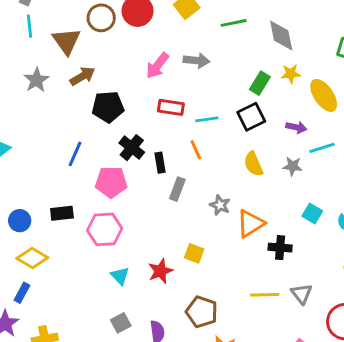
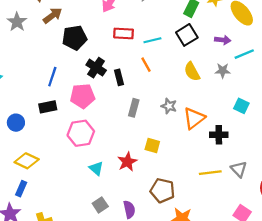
gray rectangle: (177, 189) -> (134, 108), moved
black rectangle: (62, 213) -> (48, 107), moved
blue circle: (20, 221) -> (16, 123), moved

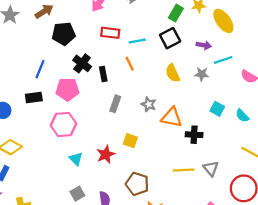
orange triangle: (194, 118) -> (172, 117), turned 45

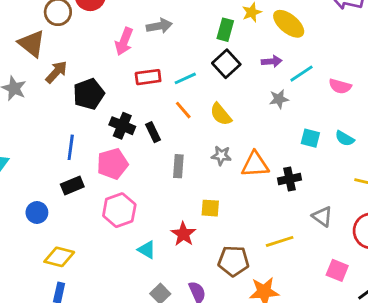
yellow semicircle: (173, 73) -> (221, 114), moved
yellow line: (184, 170) -> (280, 241), moved

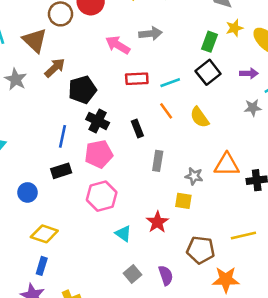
pink arrow: (124, 41) -> (118, 45), turned 95
black cross: (122, 126) -> (98, 121), moved
gray star: (221, 156) -> (194, 176), moved

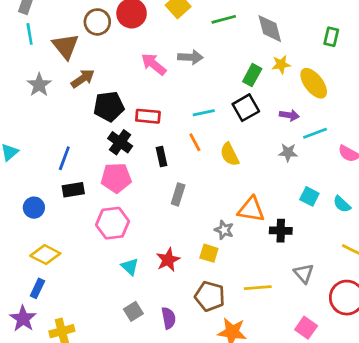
red rectangle: (137, 79) -> (148, 116), moved
blue line: (62, 136) -> (64, 158), moved
gray star: (194, 176) -> (224, 230), moved
yellow square: (183, 201) -> (209, 253), moved

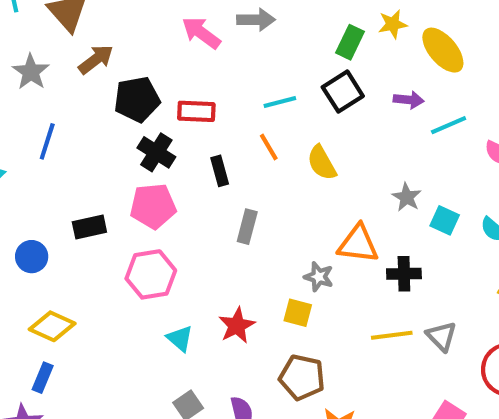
gray star: (288, 152) -> (407, 197), moved, turned 30
blue line: (64, 158) -> (47, 141), moved
yellow line: (258, 288) -> (392, 335), moved

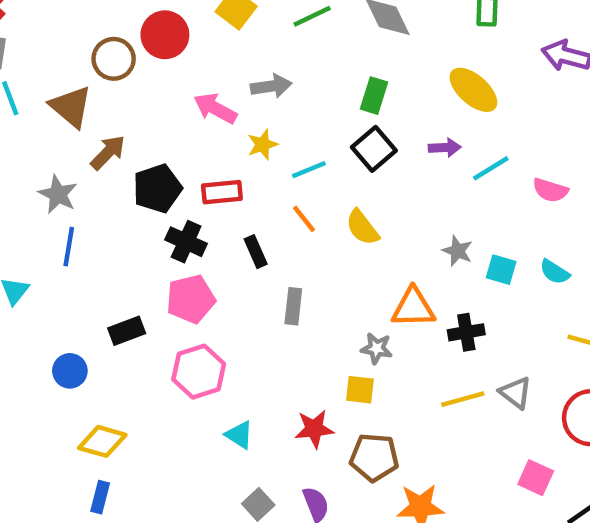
yellow star: (393, 24) -> (263, 145), moved
gray star: (31, 72) -> (58, 194), moved
red star: (237, 325) -> (314, 429), moved, turned 30

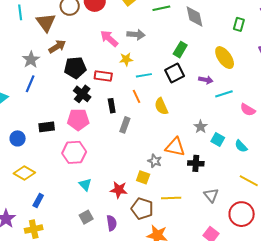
gray rectangle: (293, 306) -> (125, 125), moved
yellow line: (463, 399) -> (171, 198), moved
blue rectangle: (100, 497) -> (38, 200), moved

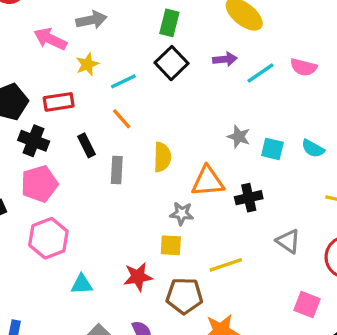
yellow semicircle: (161, 106) -> (162, 157), moved, turned -138
pink semicircle: (248, 110) -> (304, 67), moved
cyan triangle: (85, 185) -> (82, 284), turned -32

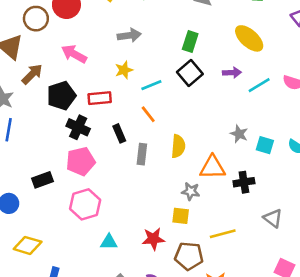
pink arrow: (50, 39) -> (74, 54), moved

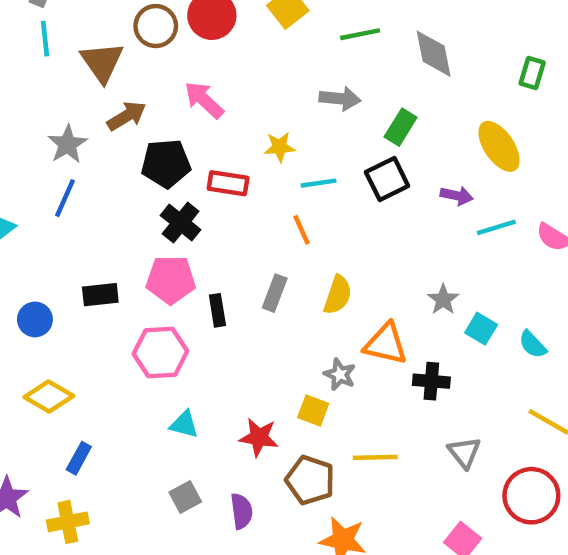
gray arrow: (129, 35) -> (340, 99), moved
black rectangle: (119, 133) -> (217, 310), moved

